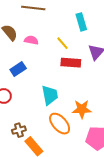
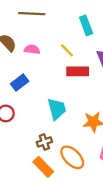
orange ellipse: (60, 124) -> (72, 157), moved
brown cross: (19, 130) -> (44, 142), moved

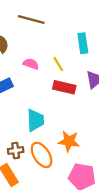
pink semicircle: (32, 49) -> (31, 64), moved
orange ellipse: (72, 157) -> (42, 155), moved

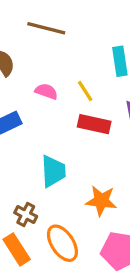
brown cross: (16, 150) -> (26, 215), turned 35
orange ellipse: (42, 155) -> (62, 243), moved

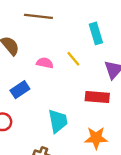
red rectangle: (94, 124) -> (97, 97), moved

